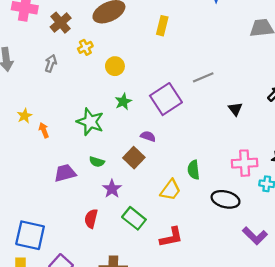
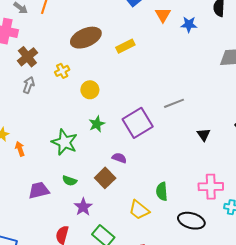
brown cross: (61, 23) -> (27, 57), moved
yellow rectangle: (162, 26) -> (125, 46), moved, turned 48
yellow trapezoid: (170, 190) -> (139, 210), turned 90

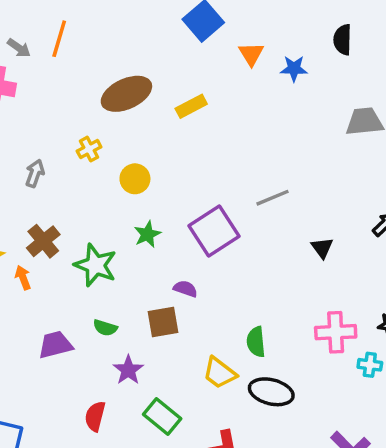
brown cross: (27, 57) -> (43, 241), moved
brown square: (105, 178) -> (163, 322), turned 36
black ellipse: (191, 221) -> (271, 392), moved

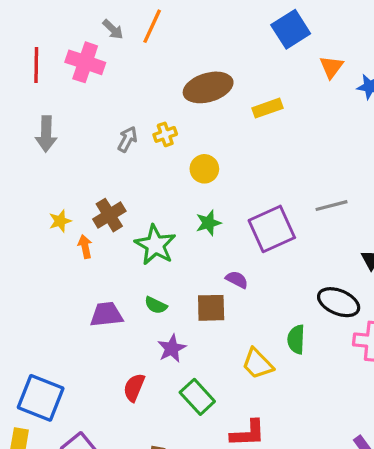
gray arrow: (35, 173) -> (127, 139), moved
black ellipse: (271, 392) -> (339, 302), moved

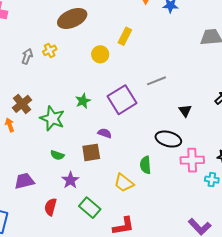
yellow rectangle: (267, 108) -> (125, 36), moved, turned -36
yellow circle: (204, 169) -> (100, 54), moved
purple trapezoid: (106, 314) -> (24, 181), moved

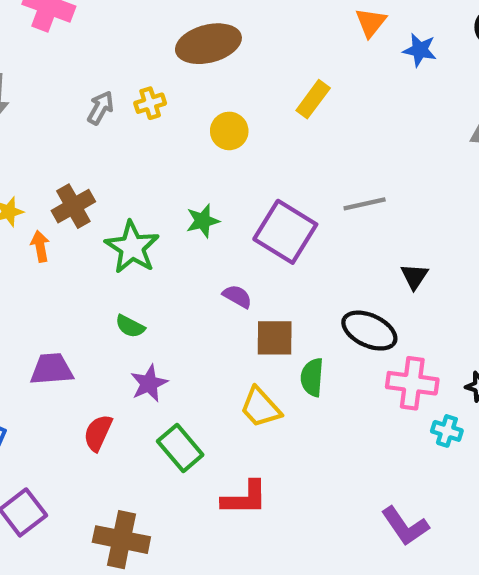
yellow circle: (100, 54) -> (229, 131), moved
purple square: (122, 100) -> (285, 232), turned -36
brown square: (91, 152) -> (275, 338), moved

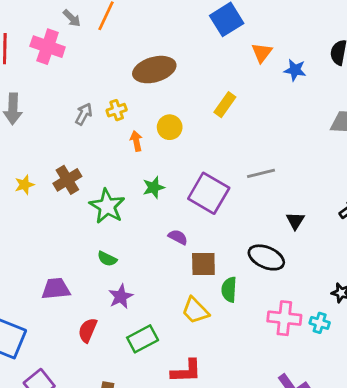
orange arrow: (40, 246) -> (136, 141), moved
pink cross: (412, 383) -> (284, 318), moved
green rectangle: (180, 448) -> (143, 339), turned -76

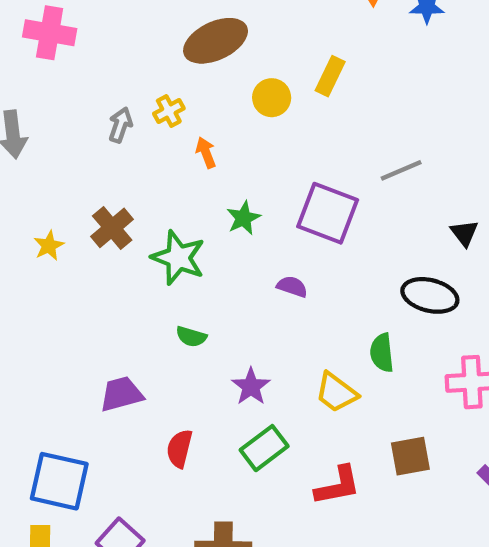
yellow circle: (170, 127) -> (272, 98), moved
brown square: (203, 264) -> (410, 456), moved
purple star: (121, 296) -> (251, 387), moved

